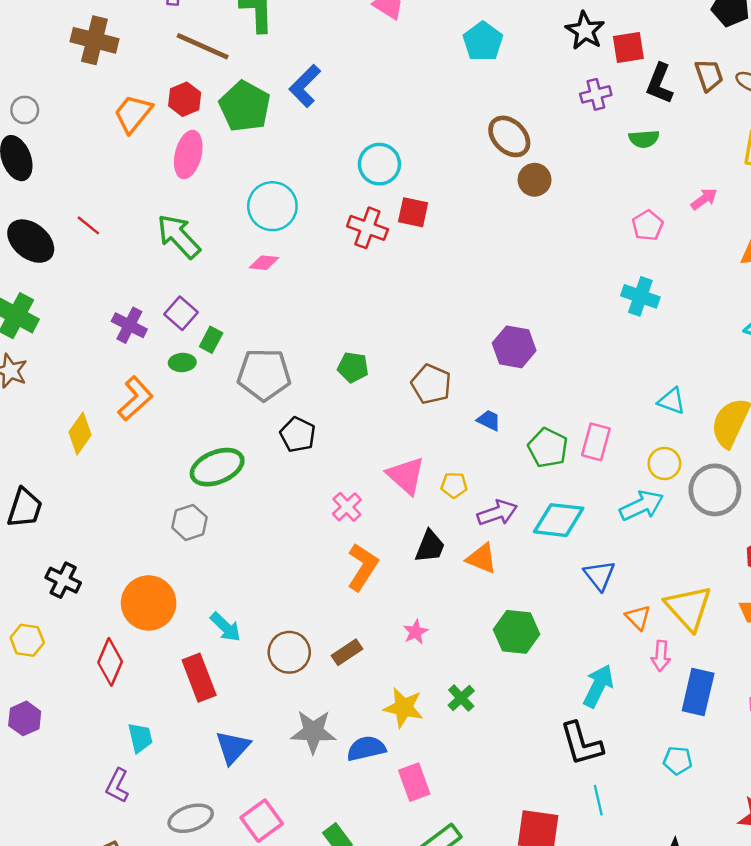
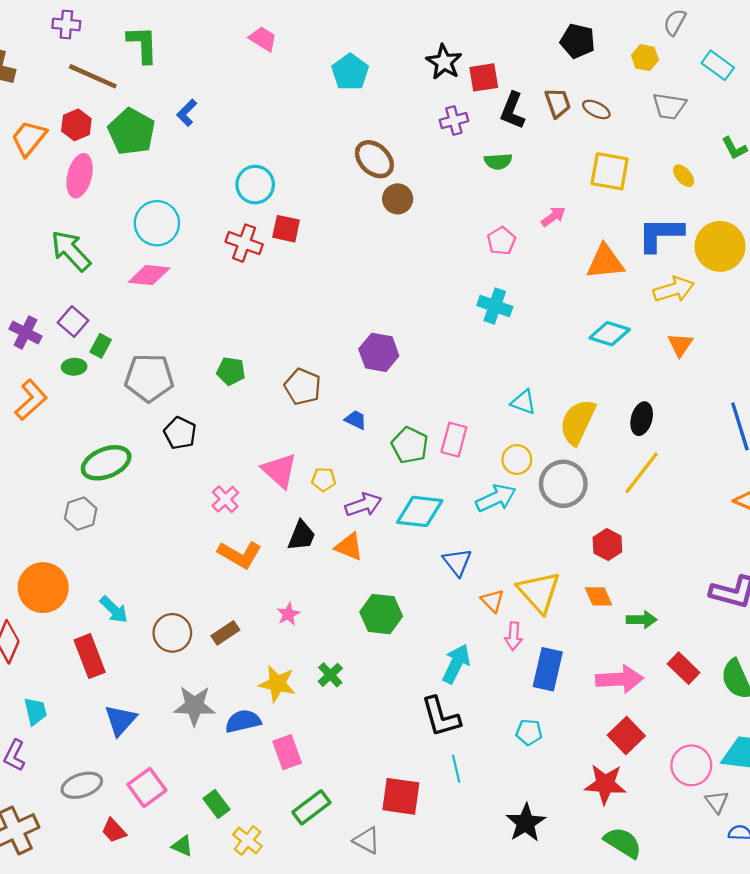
blue L-shape: (305, 86) -> (187, 113), size x0.7
pink diamond: (264, 263) -> (149, 275), size x1.5
orange L-shape: (363, 567) -> (240, 554), turned 87

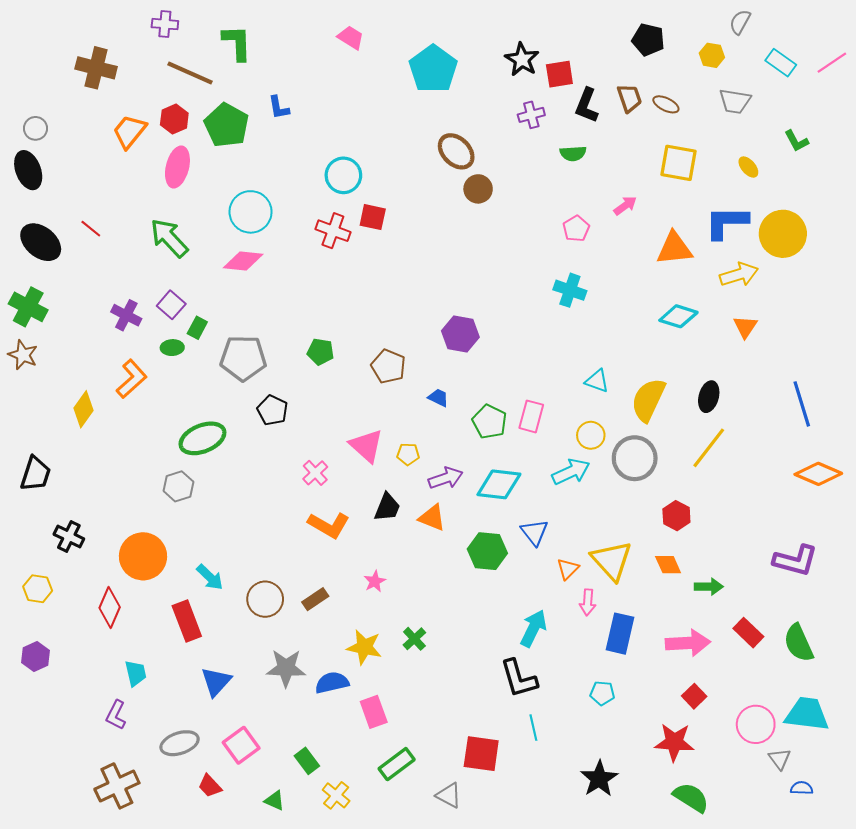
cyan pentagon: (350, 72) -> (433, 69), size x1.4
blue L-shape: (187, 113) -> (279, 108), turned -55
orange triangle: (493, 601) -> (568, 569), turned 30
green hexagon: (381, 614) -> (487, 551), moved
red square: (626, 736) -> (694, 696), size x0.7

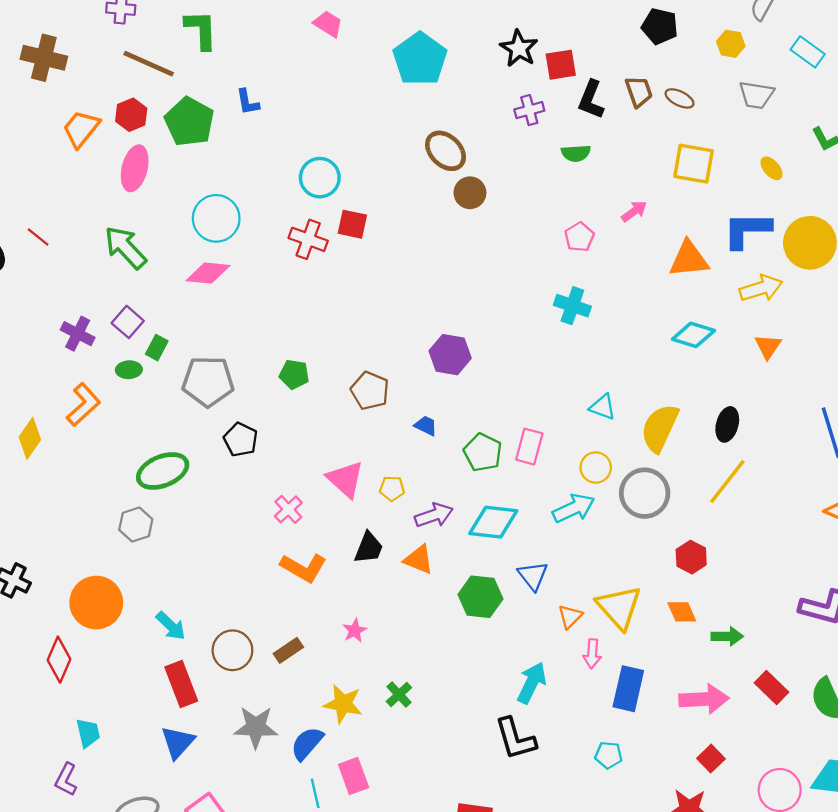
red rectangle: (187, 621) -> (181, 684), moved
blue semicircle: (332, 683) -> (307, 743), turned -36
cyan line: (533, 728) -> (315, 793), moved

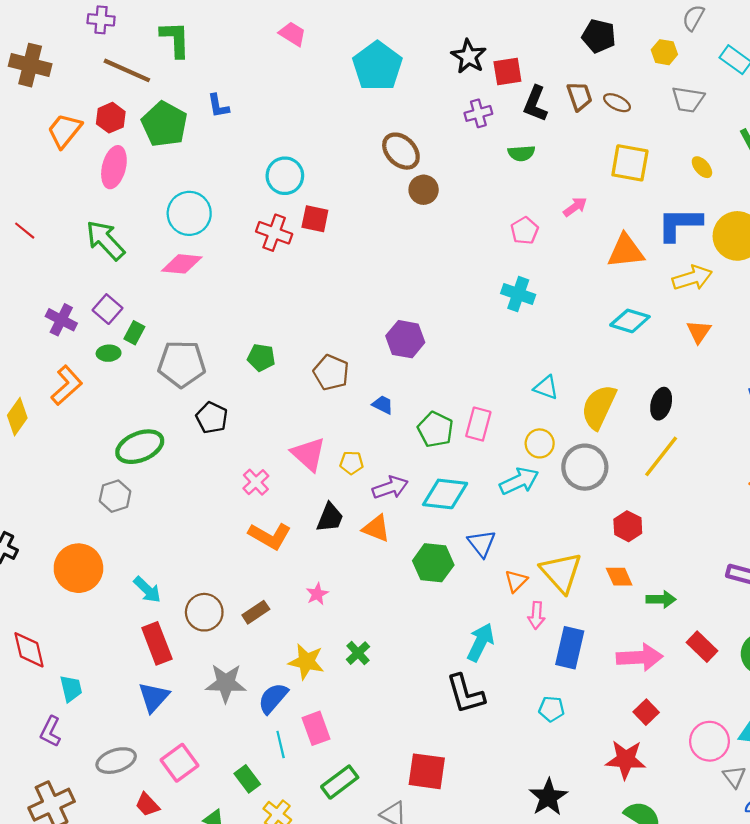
red diamond: (59, 660) -> (29, 650), moved, turned -36

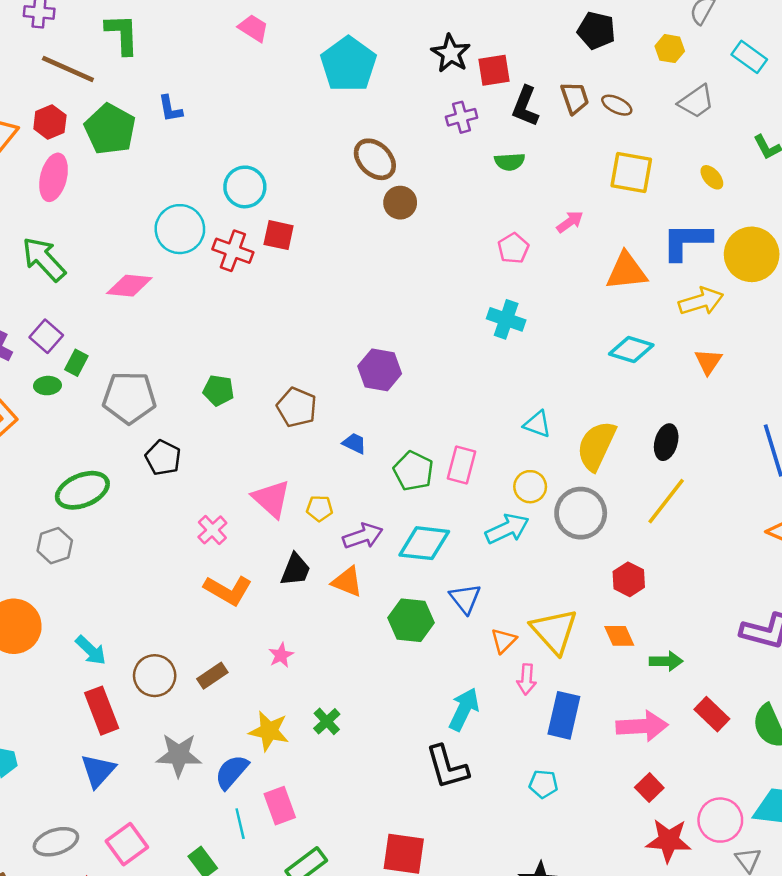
gray trapezoid: (688, 99) -> (696, 101), turned -44
cyan circle: (189, 213) -> (180, 229), moved
red star: (626, 759) -> (669, 841), moved

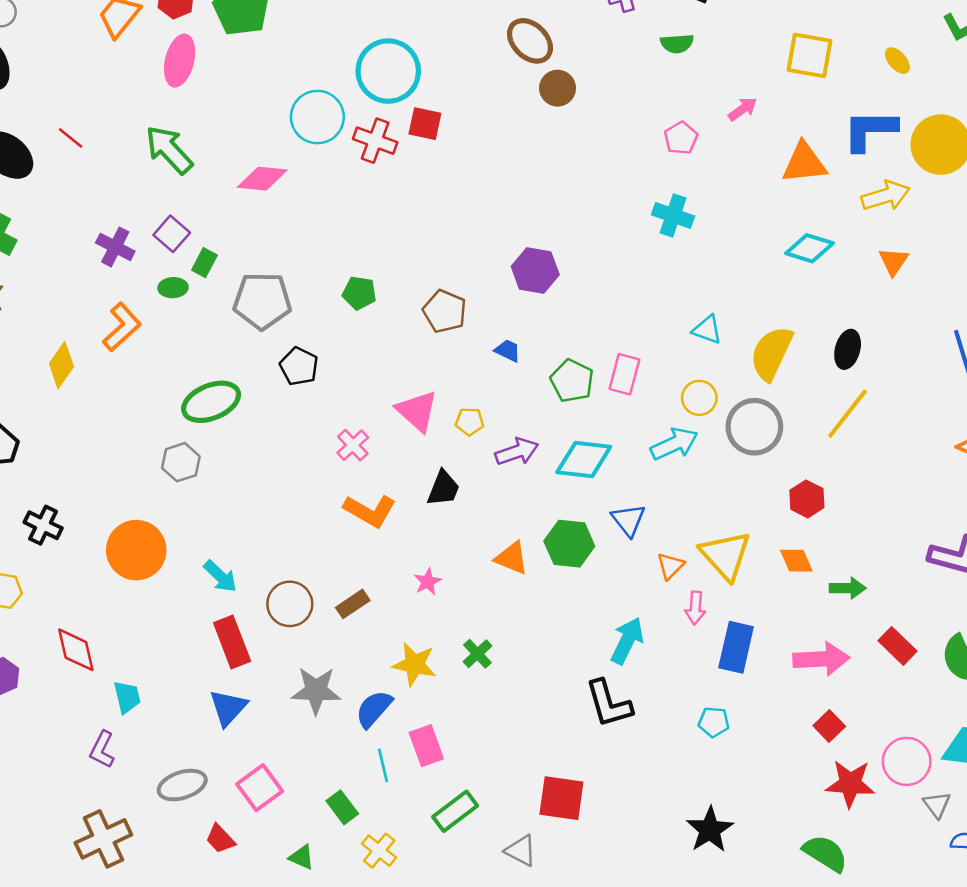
cyan circle: (245, 187) -> (388, 71), size x1.4
orange triangle: (347, 582) -> (512, 558), moved

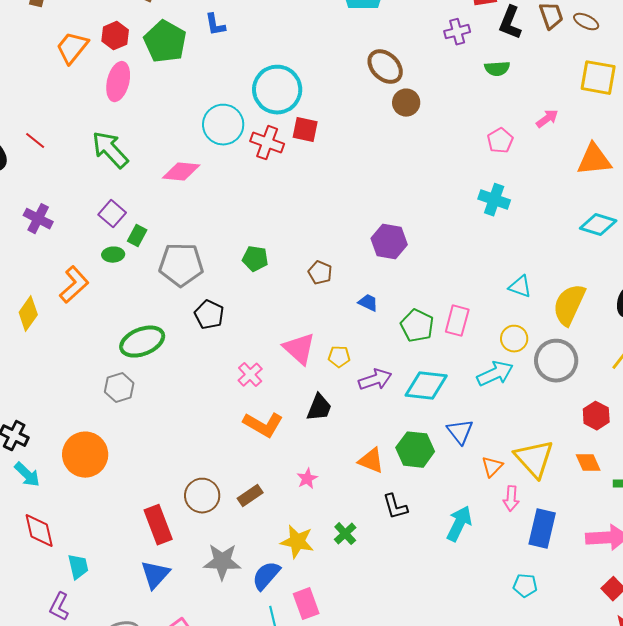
purple cross: (115, 247) -> (38, 219), moved
brown pentagon: (445, 311) -> (320, 273), size x0.7
cyan arrow: (220, 576) -> (27, 475), moved
black L-shape: (609, 704) -> (395, 507), moved, size x0.7

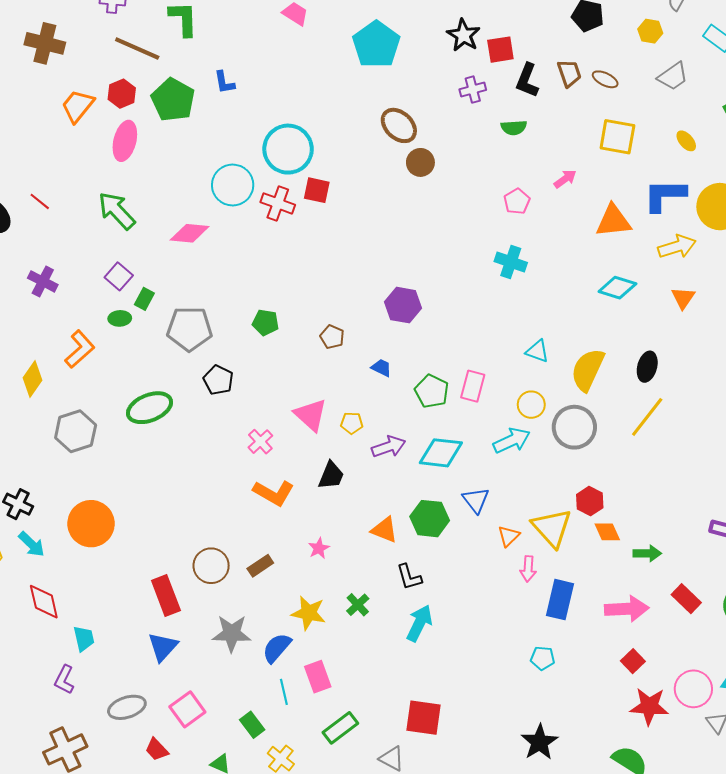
gray hexagon: (119, 388) -> (76, 431), moved, size x1.4
red hexagon: (596, 416) -> (590, 501), moved
cyan arrow: (459, 524) -> (419, 623), moved

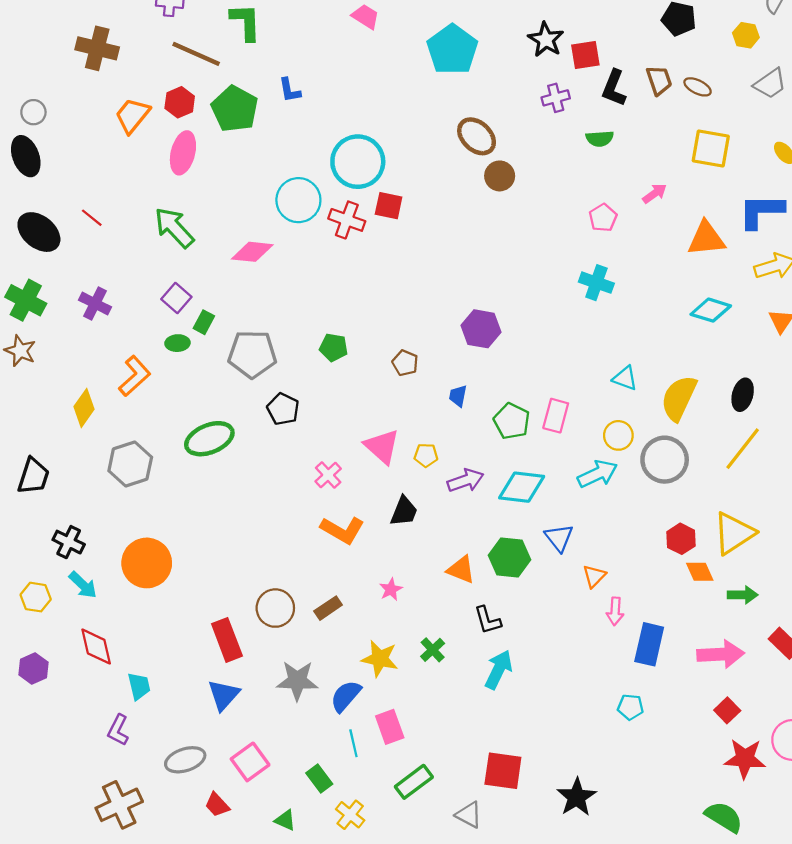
blue trapezoid: (381, 368) -> (458, 396), turned -105
yellow triangle: (552, 528) -> (734, 533), moved, turned 39
black star: (539, 742) -> (577, 797), moved

